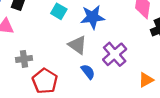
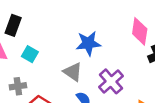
cyan square: (59, 11) -> (30, 54), moved

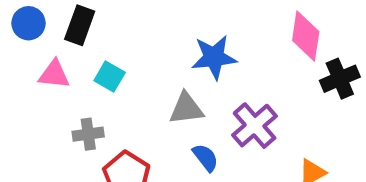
gray triangle: (73, 72) -> (186, 109), turned -42

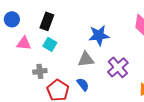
black rectangle: (80, 25) -> (47, 21), moved
blue semicircle: (205, 158) -> (83, 84), moved

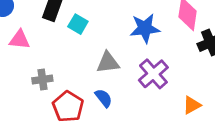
blue star: (99, 35) -> (145, 28), moved
cyan square: (50, 44) -> (78, 24), moved

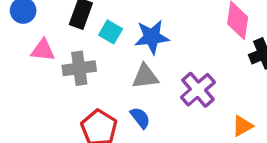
blue star: (145, 28) -> (152, 37), moved
gray cross: (42, 80) -> (79, 68), moved, size x1.4

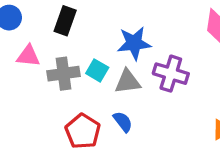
cyan square: (111, 32) -> (97, 70), moved
purple cross: (198, 90) -> (171, 74), moved, turned -32

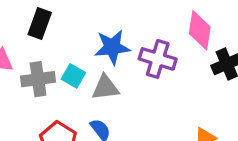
purple cross: (171, 74) -> (158, 59), moved

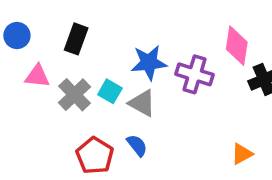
gray cross: (38, 79) -> (74, 95), turned -36
gray triangle: (105, 88) -> (142, 103), turned 36

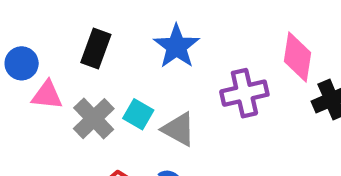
blue circle: (17, 36) -> (22, 63), moved
blue star: (149, 63) -> (177, 46), moved, turned -30
purple cross: (195, 74) -> (244, 93), turned -30

